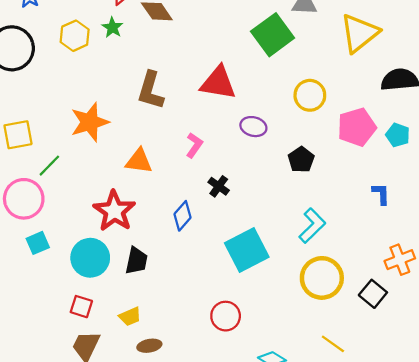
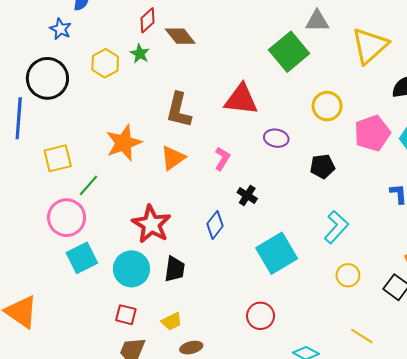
black pentagon: (301, 160) -> (322, 166), turned 30
orange triangle: (139, 161) -> (173, 158), moved, turned -40
cyan square: (38, 243) -> (82, 258), size x1.4
yellow circle: (322, 278) -> (348, 275), size x0.6

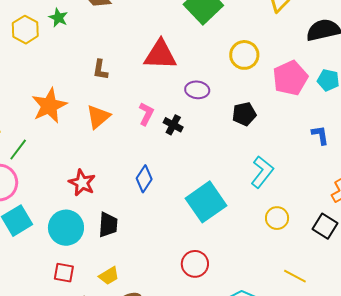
brown L-shape: (179, 110) -> (100, 70), size x0.6
black cross: (247, 196) -> (173, 125), moved
red star: (151, 224) -> (82, 183), size x0.7

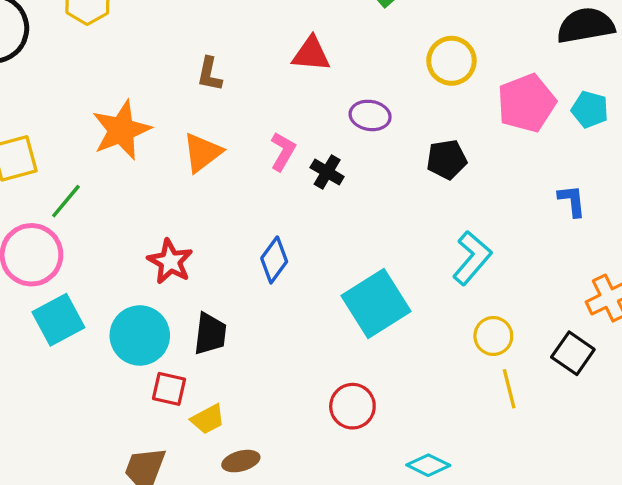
red triangle: (160, 55) -> (311, 54), size x0.7
red square: (64, 273) -> (169, 389), moved
yellow line: (295, 276) -> (509, 389), moved, turned 45

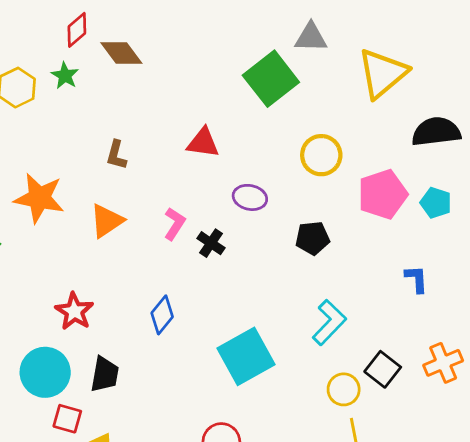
orange star: (121, 130) -> (39, 198), turned 30
black square: (573, 353) -> (383, 369), moved

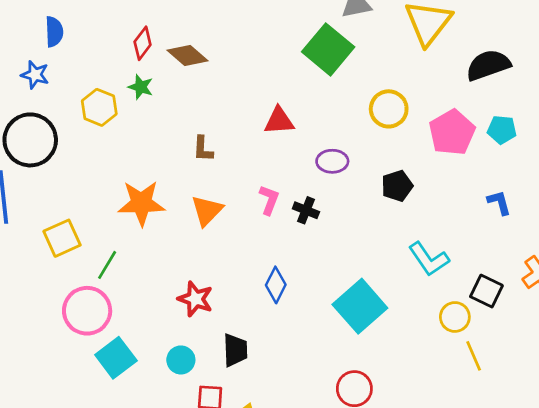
cyan L-shape: (329, 322) -> (429, 259), turned 114
cyan circle: (45, 372) -> (181, 360), size x0.6

